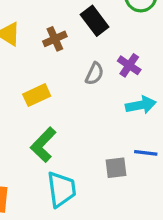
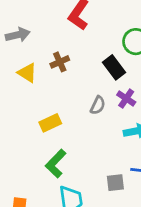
black rectangle: (95, 21) -> (114, 67), moved
brown cross: (55, 39) -> (60, 62), moved

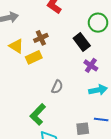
gray semicircle: (98, 105) -> (57, 87), moved
yellow rectangle: (50, 123) -> (34, 57), moved

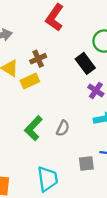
gray semicircle: (57, 87) -> (63, 128), moved
green L-shape: (38, 114) -> (33, 128), moved

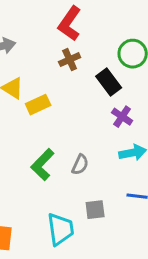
brown cross: (38, 59) -> (70, 60), moved
gray square: (86, 164) -> (95, 210), moved

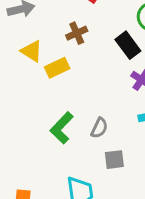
brown cross: (70, 60) -> (77, 33), moved
gray square: (95, 210) -> (114, 160), moved

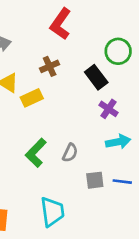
gray square: (114, 160) -> (95, 180), moved

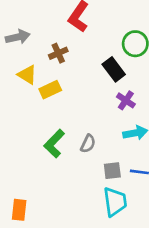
brown cross: (50, 66) -> (58, 53), moved
cyan trapezoid: (52, 212) -> (115, 202), moved

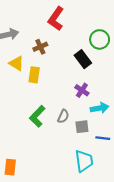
yellow rectangle: (50, 90) -> (34, 75), turned -56
purple cross: (126, 100) -> (82, 90), moved
gray square: (112, 171) -> (82, 127), moved

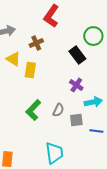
cyan trapezoid: (84, 161) -> (54, 153), moved

